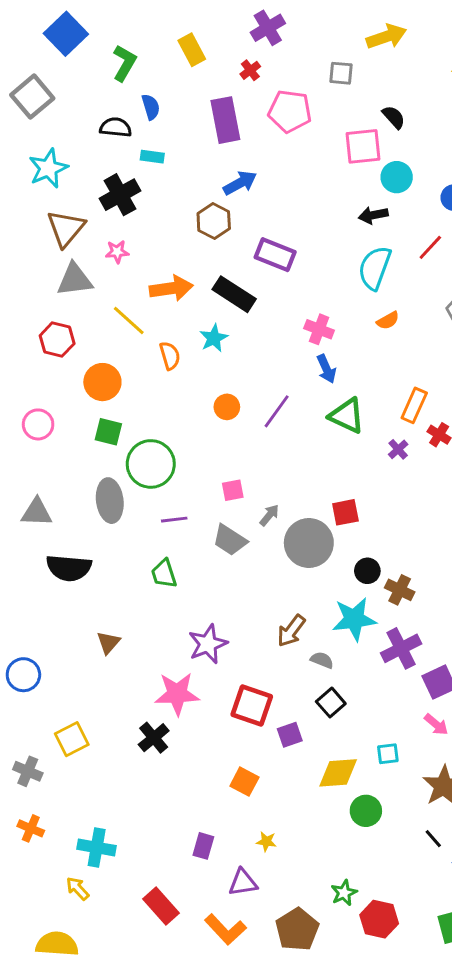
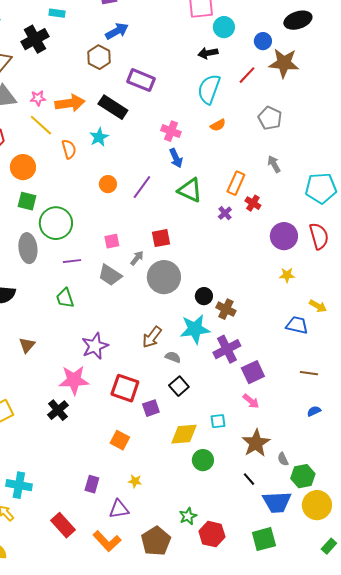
pink star: (117, 252) -> (38, 98), moved
red square: (345, 512) -> (161, 238), moved

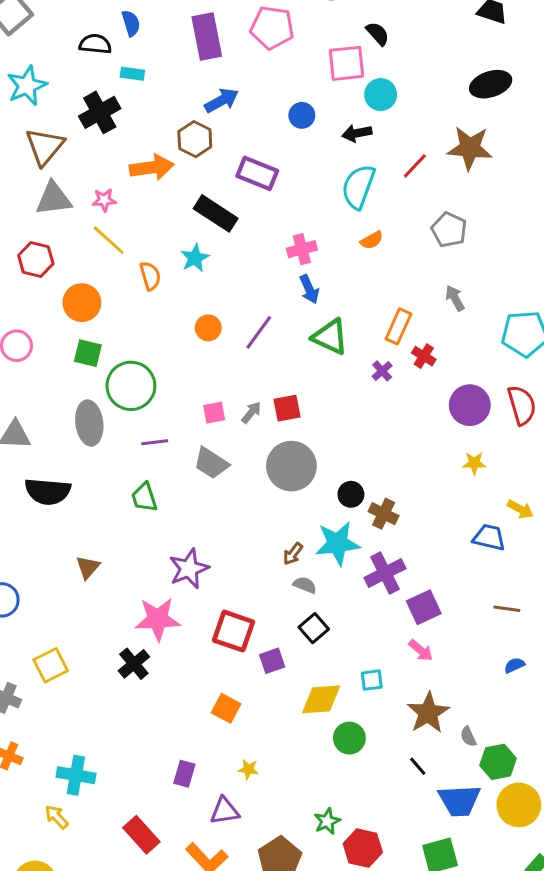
blue circle: (263, 41) -> (302, 115), moved
orange arrow: (70, 103) -> (152, 167), moved
pink cross: (171, 131) -> (302, 249), turned -36
gray arrow: (137, 258) -> (251, 413), moved
brown arrow: (152, 337) -> (293, 554), moved, size x0.7

